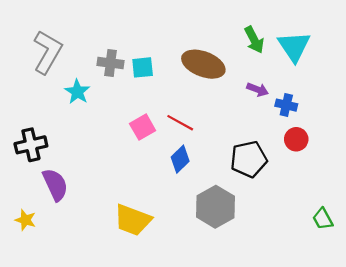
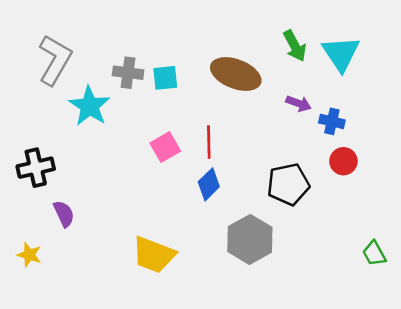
cyan star: (77, 92) -> (90, 106), size x1.4
red line: (180, 123) -> (209, 142), turned 60
purple semicircle: (55, 185) -> (64, 214), size x0.7

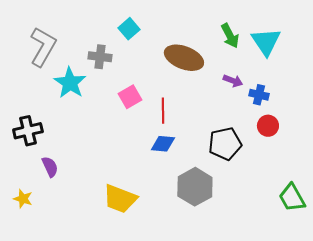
cyan square: (165, 78) -> (129, 29), moved, turned -35
pink square: (165, 147) -> (130, 97), moved
blue diamond: (209, 184) -> (163, 144), turned 50
green trapezoid: (374, 254) -> (292, 198), size x1.4

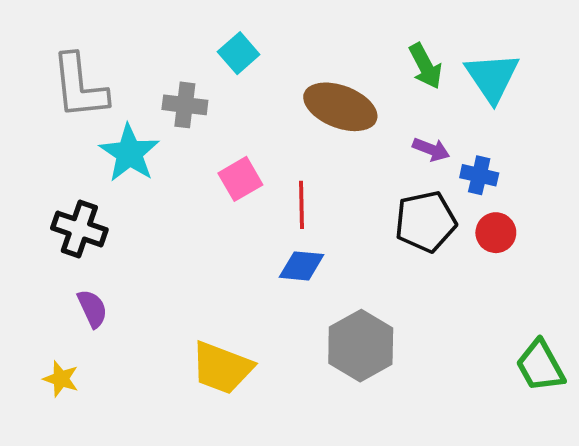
gray L-shape: (43, 47) -> (79, 86), turned 144
black cross: (28, 131) -> (79, 229), moved, turned 32
black pentagon: (225, 144) -> (426, 222), moved
yellow star: (23, 199) -> (61, 379), moved

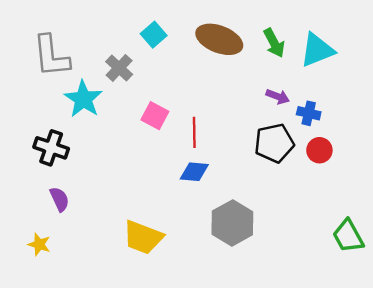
cyan triangle: (492, 77) -> (317, 50), turned 42
gray cross: (185, 105) -> (119, 68), turned 36
brown ellipse: (340, 107) -> (219, 39), moved
pink square: (240, 179) -> (155, 116), turned -32

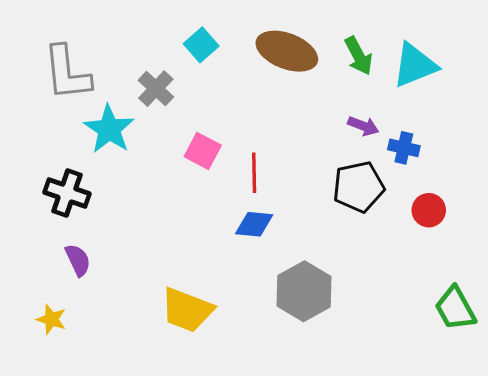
red circle: (319, 150) -> (429, 210), moved

